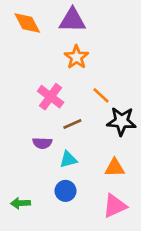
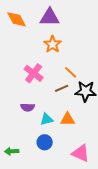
brown line: (72, 124) -> (62, 88), moved
orange triangle: (115, 168) -> (68, 119), moved
pink triangle: (115, 206) -> (81, 153), turned 48

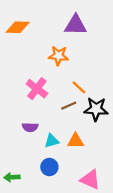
purple triangle: (50, 17) -> (76, 25), moved
orange diamond: (17, 19) -> (18, 27), turned -60
orange star: (53, 44) -> (58, 56), turned -30

